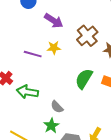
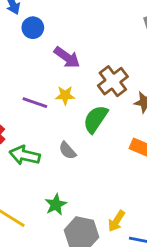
green semicircle: (84, 79) -> (96, 119), moved
gray semicircle: (57, 107) -> (67, 151), moved

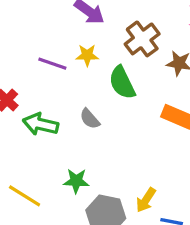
green semicircle: (96, 119) -> (122, 83), turned -60
green star: (56, 205) -> (76, 181), turned 30

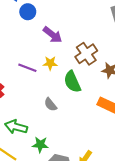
green arrow: (41, 124) -> (16, 127), moved

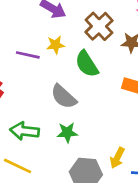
gray semicircle: (50, 105) -> (64, 97), size x1.5
green star: (40, 145) -> (67, 133), moved

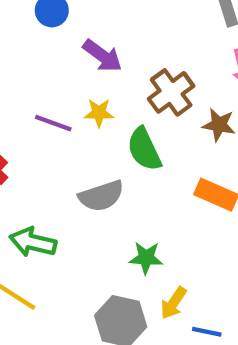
gray semicircle: (64, 97) -> (101, 196), turned -68
green star: (67, 133) -> (146, 258), moved

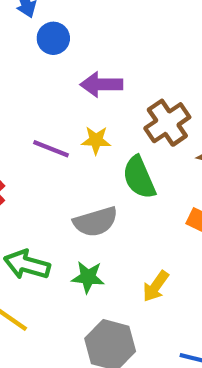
purple arrow: (103, 56) -> (101, 85), turned 141
green star: (146, 258) -> (88, 277), moved
yellow arrow: (173, 303) -> (156, 286), moved

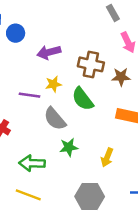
brown cross: (167, 123) -> (91, 64), turned -30
gray semicircle: (95, 222) -> (55, 119), moved, turned 80
green star: (88, 277) -> (69, 147), moved

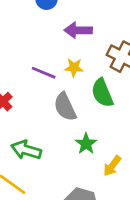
green star: (69, 147) -> (86, 144), moved, turned 30

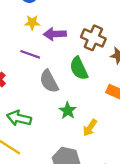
purple arrow: (78, 30) -> (55, 34), moved
yellow star: (74, 68) -> (32, 23), moved

